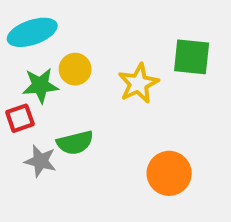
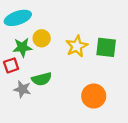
green square: (192, 57) -> (106, 47), moved

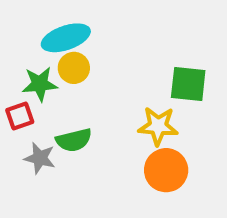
cyan ellipse: (18, 18) -> (66, 38), moved
yellow star: (77, 46) -> (158, 126), moved, turned 30

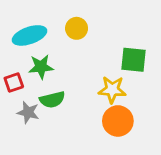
cyan ellipse: (66, 38) -> (30, 35), moved
yellow circle: (74, 68) -> (77, 28), moved
green star: (40, 84) -> (41, 67), moved

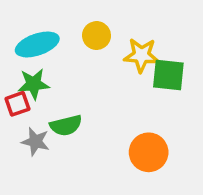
green star: (41, 67) -> (34, 84), moved
yellow star: (112, 90) -> (141, 55), moved

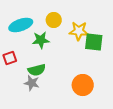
green star: (34, 84) -> (41, 40), moved
gray star: (35, 142) -> (32, 83), moved

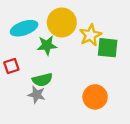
yellow circle: (54, 20) -> (62, 22), size x1.6
yellow star: (79, 31) -> (90, 35), turned -30

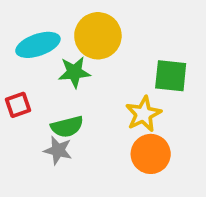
yellow star: (90, 35) -> (143, 114), moved

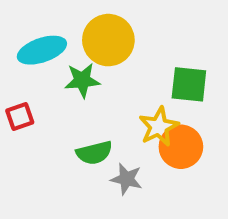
green semicircle: (67, 127) -> (94, 153), moved
gray star: (58, 150) -> (127, 179), moved
orange circle: (151, 154) -> (181, 147), moved

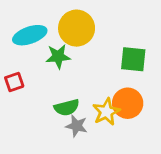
yellow star: (159, 127) -> (106, 112), moved
gray star: (127, 179) -> (77, 126), moved

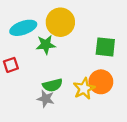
gray star: (77, 126) -> (46, 99), moved

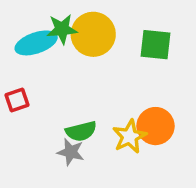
green star: (46, 45) -> (62, 29), moved
green square: (105, 47) -> (155, 45), moved

